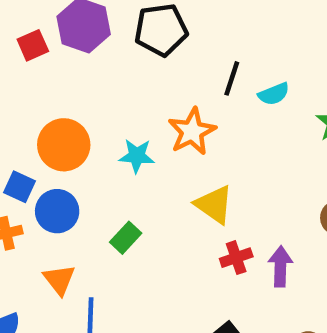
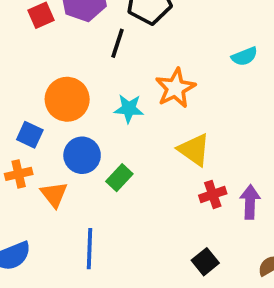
black line: (232, 78) -> (118, 43), moved
blue circle: (57, 211) -> (82, 155), moved
orange triangle: (59, 280) -> (54, 194), moved

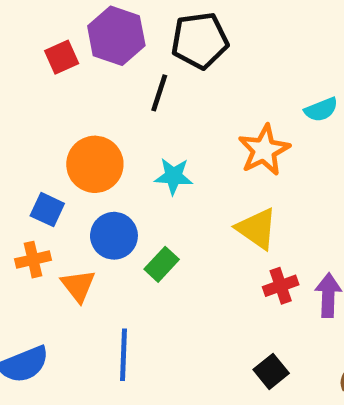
orange star: (175, 88) -> (264, 150), moved

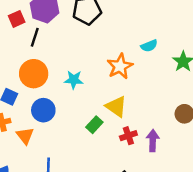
black line: (159, 93) -> (35, 37), moved
green rectangle: (162, 264) -> (94, 125), moved

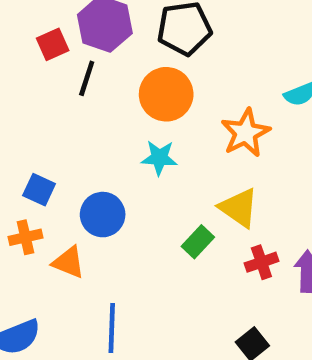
orange circle: (34, 74) -> (166, 94), moved
orange triangle: (25, 136) -> (69, 262), turned -30

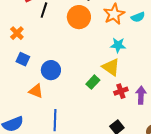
orange star: (246, 133) -> (114, 14), moved
cyan star: (159, 158) -> (118, 45), moved
orange cross: (25, 237) -> (17, 33), moved, turned -32

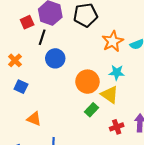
orange circle: (79, 17) -> (87, 82), moved
blue circle: (51, 70) -> (55, 58), moved
red cross: (121, 91) -> (117, 127), moved

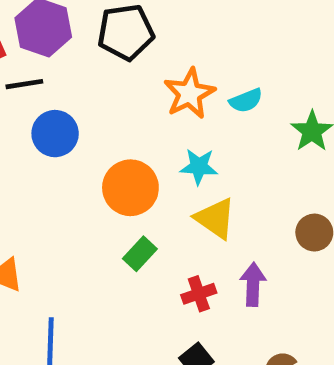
black line: (42, 37) -> (24, 84), turned 63
yellow triangle: (110, 95) -> (215, 218), moved

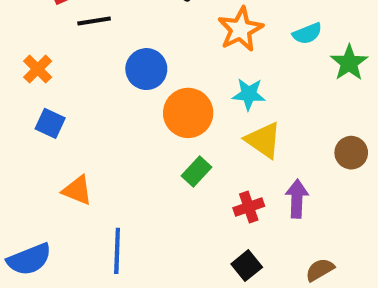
cyan semicircle: (246, 101) -> (307, 34), moved
blue circle: (55, 134) -> (146, 69), moved

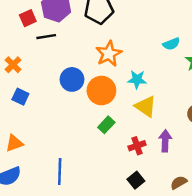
orange star: (240, 29) -> (109, 54), moved
blue circle: (146, 69) -> (72, 79), moved
orange triangle: (77, 190) -> (14, 143), moved, turned -42

